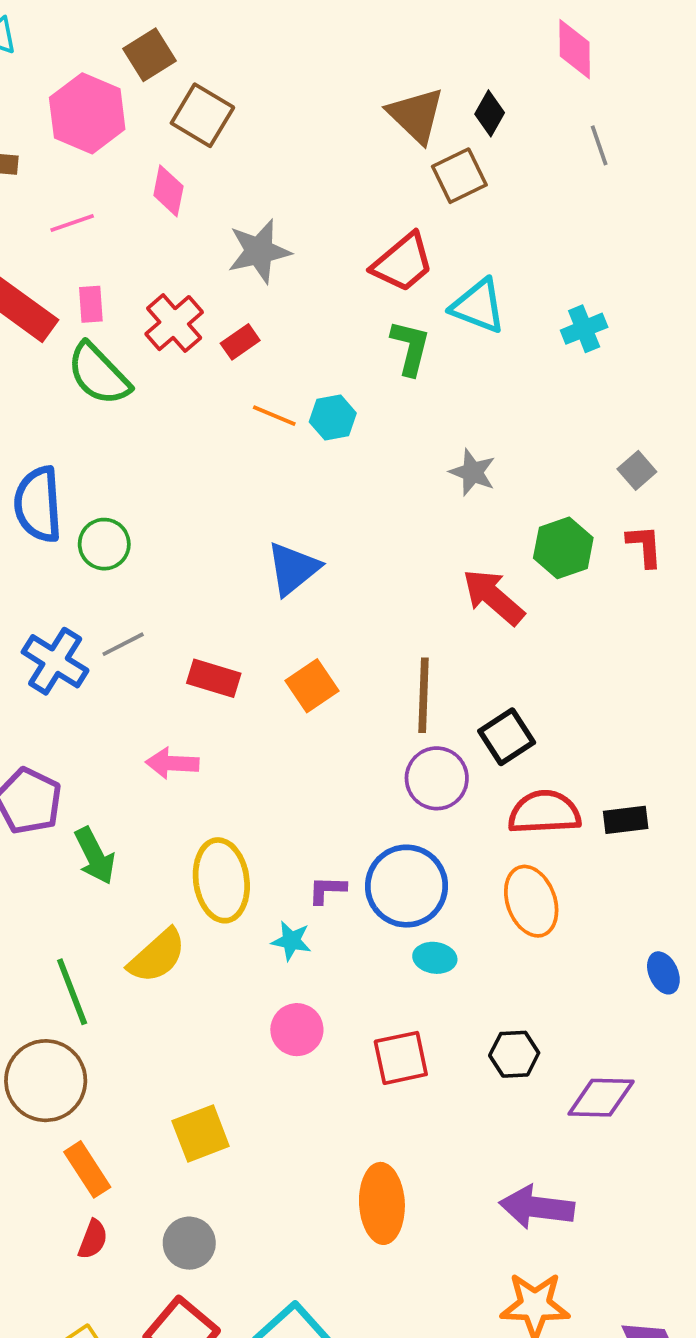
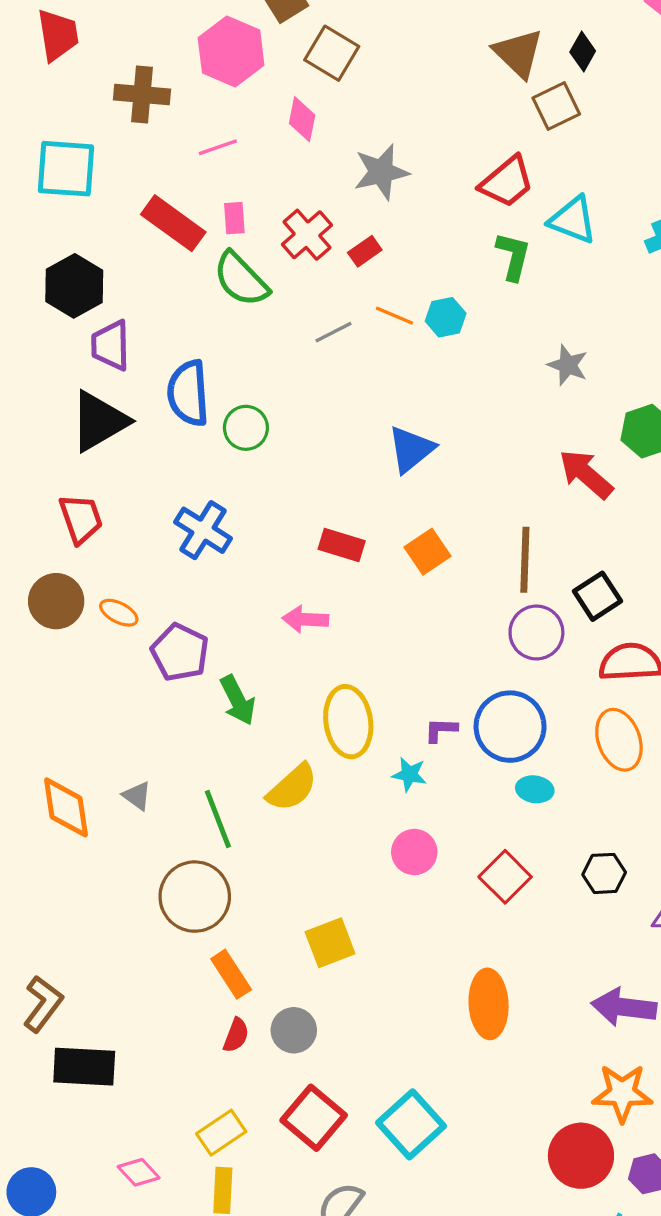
gray line: (123, 644) -> (333, 332), moved
red square: (401, 1058) -> (505, 877), turned -33
gray circle: (189, 1243) -> (294, 1030), moved

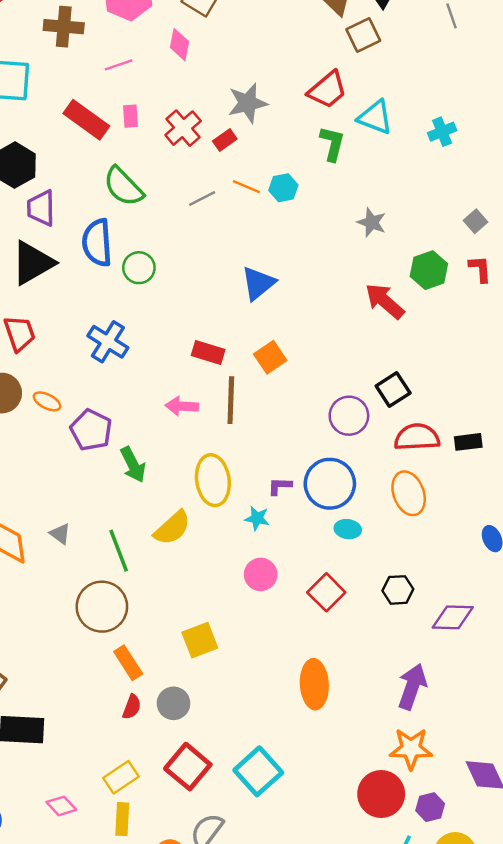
gray star: (381, 172) -> (248, 103), moved
green semicircle: (241, 279) -> (123, 187), moved
brown line: (525, 560) -> (231, 400), moved
purple arrow: (624, 1007) -> (412, 687), turned 102

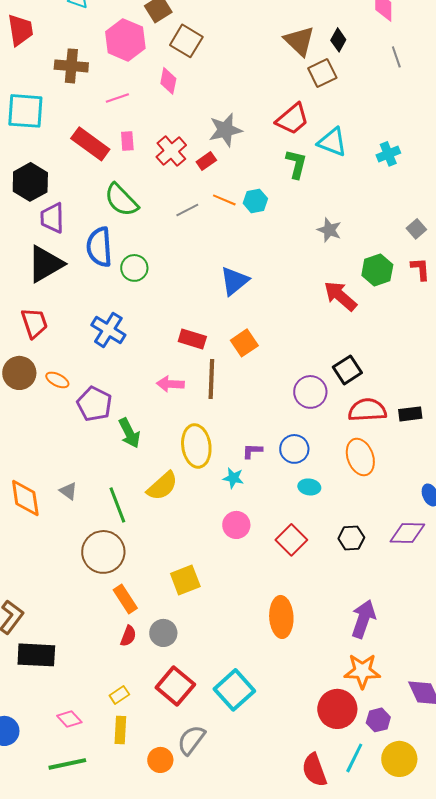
blue circle: (330, 484) -> (294, 449), size x0.7
purple diamond: (453, 617) -> (407, 533), moved
yellow rectangle: (121, 777) -> (119, 695), size x0.7

